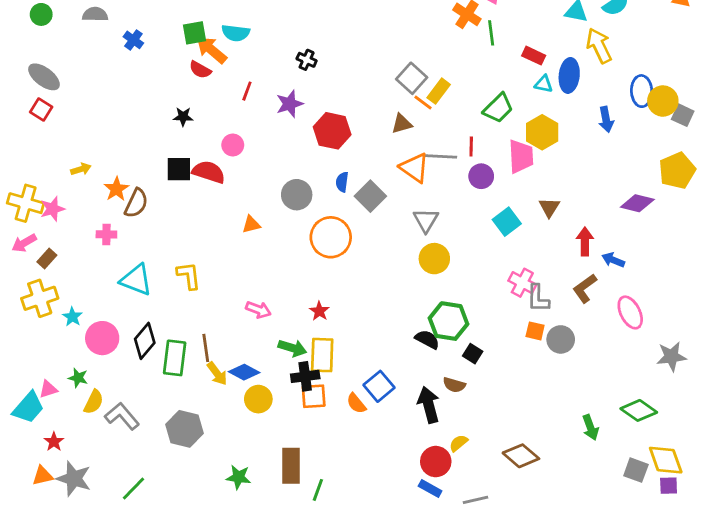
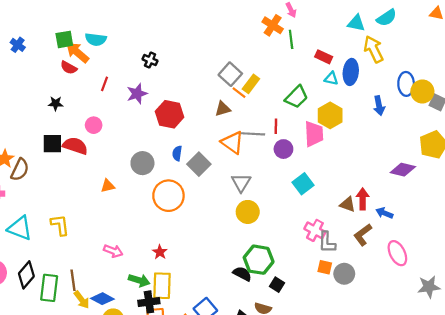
brown triangle: (549, 207) -> (348, 204), moved, turned -42

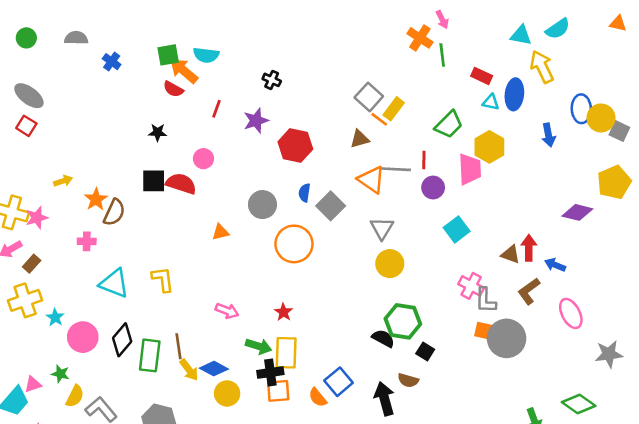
gray circle: (344, 274) -> (507, 338), size x1.5

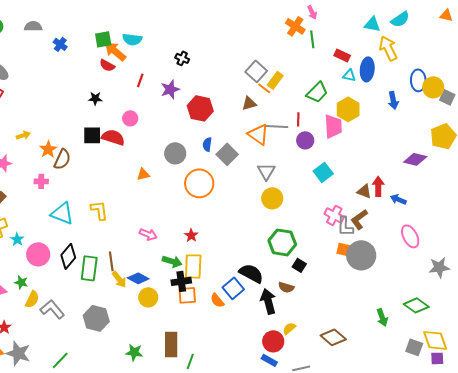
brown L-shape: (529, 291) -> (359, 219), moved
black semicircle: (383, 338) -> (251, 273), moved, size x1.4

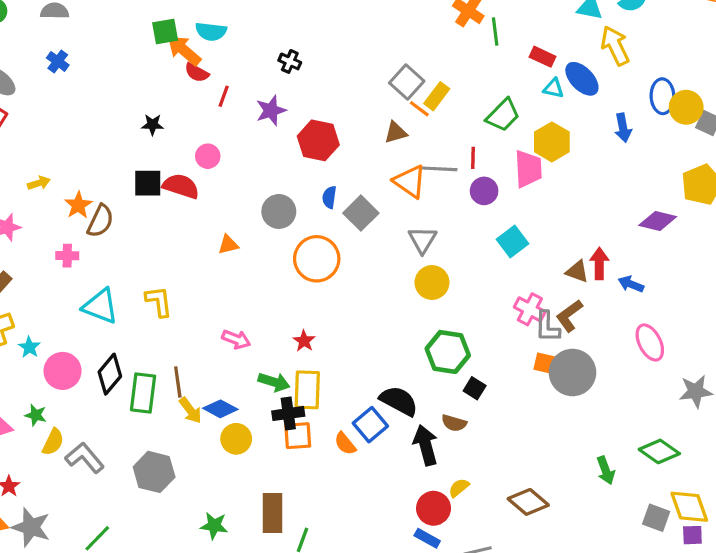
blue cross: (60, 44) -> (58, 61), moved
red semicircle: (107, 65) -> (197, 73), moved
blue ellipse: (367, 69) -> (582, 79), turned -50

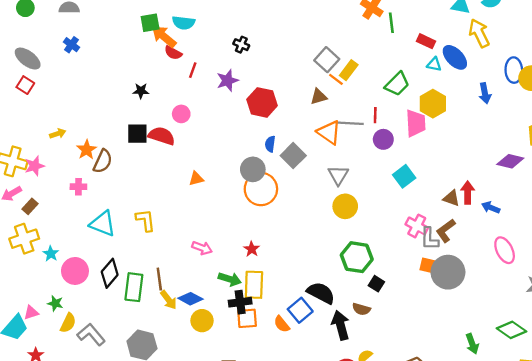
gray circle: (279, 211) -> (253, 169), moved

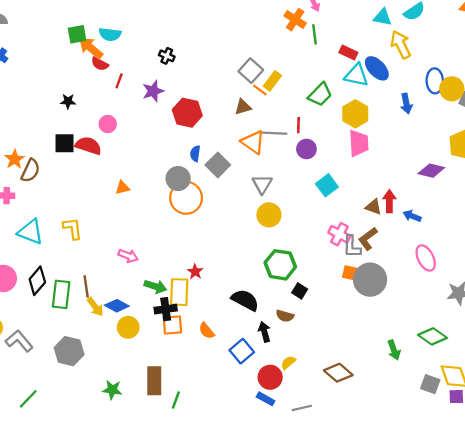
cyan triangle: (434, 64) -> (356, 75), size x1.6
pink trapezoid: (416, 123) -> (359, 143), moved
red star: (252, 249) -> (195, 272), moved
blue square: (300, 310) -> (242, 351), moved
black arrow: (341, 325) -> (264, 332), size x0.7

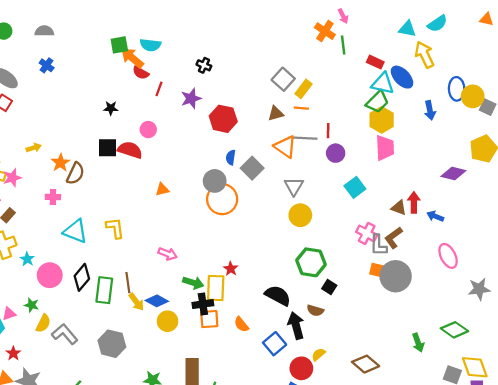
orange line: (260, 90) -> (301, 108), moved, turned -32
green trapezoid: (320, 94) -> (377, 102), moved
black arrow: (264, 332) -> (296, 325), size x1.4

